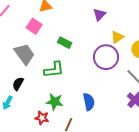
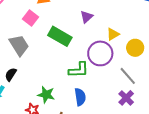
purple triangle: (99, 15) -> (86, 17), moved
green rectangle: (65, 43) -> (60, 36), size x1.6
green L-shape: (54, 70) -> (79, 70), moved

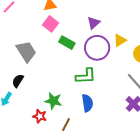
pink square: (31, 18) -> (50, 24), moved
green rectangle: (60, 36) -> (67, 43), size x0.7
purple circle: (100, 53) -> (97, 48), moved

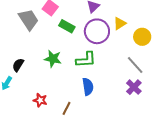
gray trapezoid: (26, 52) -> (29, 20), moved
green star: (53, 101) -> (53, 59), moved

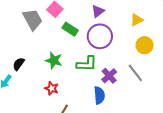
yellow triangle: (120, 24) -> (137, 20), moved
blue semicircle: (88, 87) -> (99, 95), moved
purple cross: (134, 87) -> (109, 76), moved
red star: (40, 100) -> (52, 88), moved

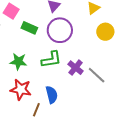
gray line: (135, 73) -> (97, 75), moved
red star: (52, 88) -> (21, 89), size x1.5
blue semicircle: (99, 95) -> (52, 95), moved

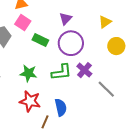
purple cross: (76, 68) -> (84, 70), moved

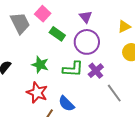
purple triangle: (66, 19) -> (86, 17), turned -32
blue semicircle: (61, 107) -> (66, 104), turned 138

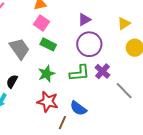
purple triangle: (86, 17) -> (84, 20), turned 48
gray trapezoid: (20, 23) -> (19, 49), moved
green rectangle: (57, 34) -> (48, 44), moved
green star: (40, 65) -> (46, 74), turned -30

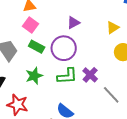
purple circle: (89, 44) -> (64, 48), moved
red star: (48, 102) -> (18, 105), moved

